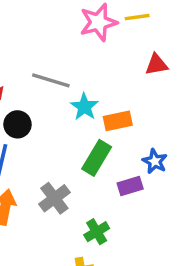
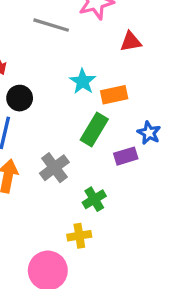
red triangle: (156, 65) -> (131, 42), moved
gray line: (51, 80) -> (51, 25), moved

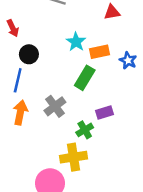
blue star: (149, 133) -> (128, 60), moved
purple rectangle: (126, 156) -> (105, 113), moved
yellow cross: (79, 236) -> (74, 157), size x1.5

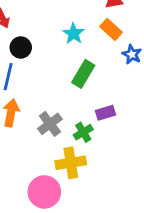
orange rectangle: (100, 52) -> (111, 29), moved, turned 54
gray cross: (55, 106) -> (50, 124), moved

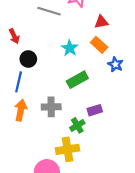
green rectangle: (83, 74) -> (77, 80), turned 30
gray cross: (50, 124) -> (51, 107), moved, turned 36

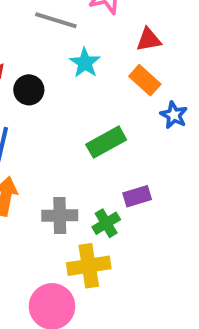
cyan star: (70, 48) -> (85, 63), moved
black circle: (28, 59) -> (29, 90), moved
gray cross: (51, 107) -> (60, 216), moved

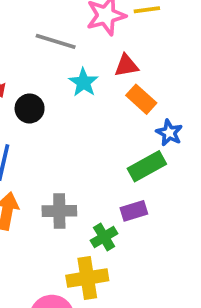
red triangle: (149, 40) -> (126, 66), moved
green rectangle: (106, 142) -> (147, 166), moved
gray cross: (60, 216) -> (59, 211), moved

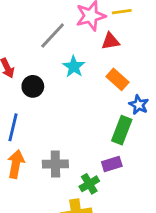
gray line: (56, 41) -> (53, 36), turned -64
red triangle: (126, 66) -> (110, 41), moved
green rectangle: (147, 166) -> (122, 130), turned -40

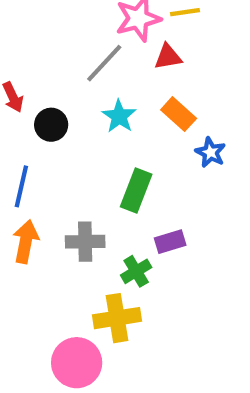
gray line: (53, 36) -> (104, 63), moved
cyan star: (74, 67) -> (119, 116), moved
green rectangle: (122, 130) -> (136, 191), moved

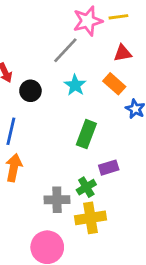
red triangle: (168, 57) -> (123, 53), moved
gray cross: (85, 242) -> (57, 200), moved
yellow cross: (117, 318) -> (90, 218), moved

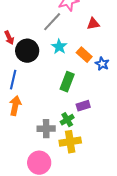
orange rectangle: (114, 84) -> (84, 55), moved
black circle: (30, 91) -> (27, 51), size x1.5

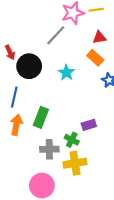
cyan star: (59, 47) -> (66, 73), moved
orange rectangle: (84, 55) -> (95, 58), moved
green rectangle: (67, 82) -> (41, 117), moved
green cross: (67, 120) -> (72, 140), turned -32

